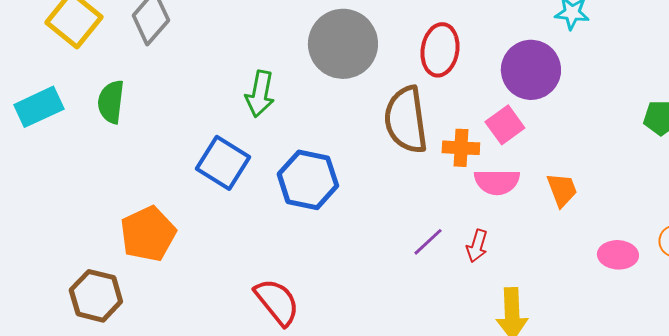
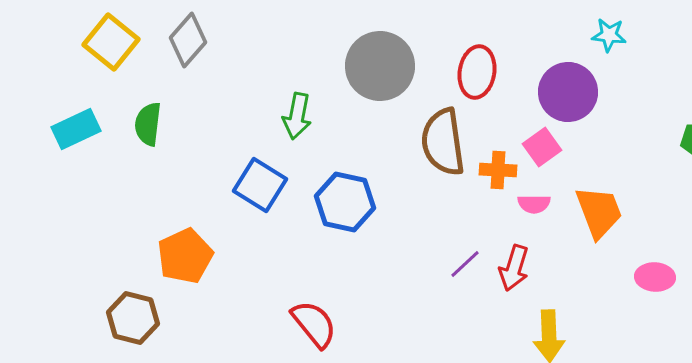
pink semicircle: (497, 182) -> (534, 204), size x0.7
orange trapezoid: (562, 190) -> (599, 212), size x1.5
red arrow: (477, 246) -> (514, 268), size x1.4

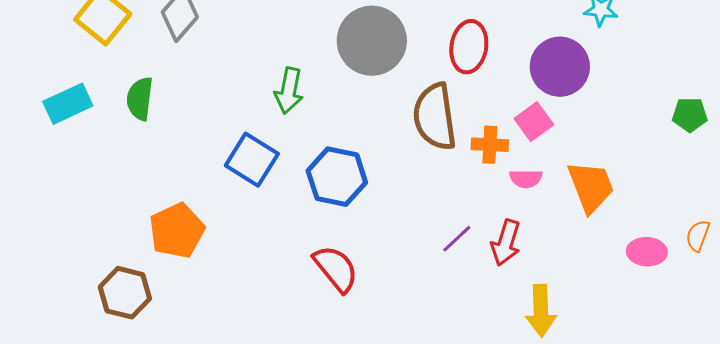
red semicircle: (314, 324) -> (336, 269), moved

